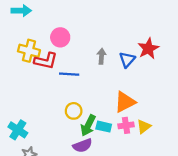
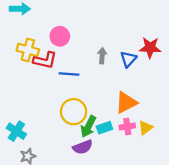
red star: (148, 48) -> (150, 48), turned 30
yellow circle: (74, 111) -> (74, 112), size x1.5
cyan rectangle: (104, 127) -> (104, 128), turned -32

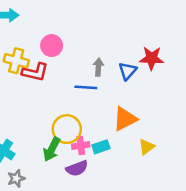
blue line: (69, 74) -> (86, 87), moved
green arrow: (88, 127) -> (52, 149), moved
pink cross: (127, 127) -> (81, 146), moved

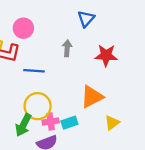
red star: (152, 58) -> (106, 55), moved
blue triangle: (128, 71) -> (86, 19), moved
blue line: (86, 87) -> (34, 71), moved

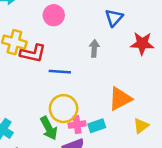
pink circle: (23, 28) -> (54, 15), moved
red star: (106, 55) -> (142, 43), moved
green arrow: (23, 125) -> (49, 128), turned -55

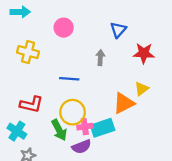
red L-shape: (33, 53) -> (31, 104), moved
cyan rectangle: (97, 126) -> (103, 128), size x1.5
yellow triangle: (141, 126) -> (142, 89), moved

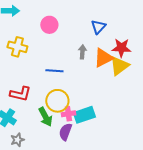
yellow triangle: (142, 89) -> (119, 66), moved, size x1.5
orange triangle: (124, 103) -> (103, 58), moved
purple semicircle: (81, 147) -> (65, 132), turned 132

